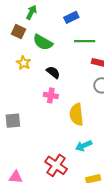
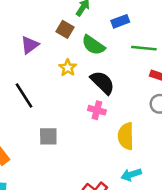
blue rectangle: (71, 17) -> (120, 21), moved
black semicircle: (53, 72) -> (102, 83), size x1.5

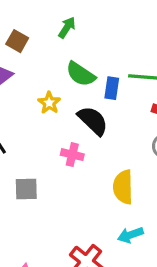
blue rectangle: (120, 21) -> (112, 88), moved, turned -60
brown square: (65, 29) -> (17, 41), moved
pink cross: (97, 110) -> (72, 155), moved

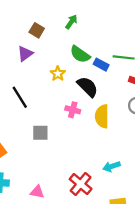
blue rectangle: (112, 88) -> (101, 65), turned -72
yellow semicircle: (123, 187) -> (102, 116), moved

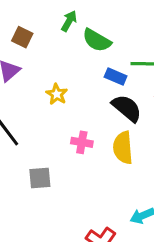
green semicircle: (80, 54) -> (97, 40), moved
black semicircle: (88, 87) -> (127, 108), moved

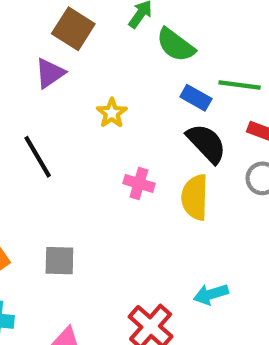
brown square: (22, 37) -> (73, 29), size x1.4
gray square: (40, 178) -> (59, 261), moved

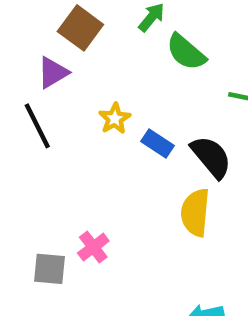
blue rectangle: (196, 98) -> (157, 144), moved
black line: (38, 157) -> (37, 126), moved
pink cross: (139, 183) -> (93, 247), moved, turned 32

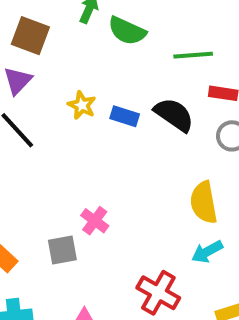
yellow semicircle: (195, 212) -> (204, 203), moved

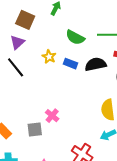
green semicircle: (127, 31) -> (75, 37), moved
black semicircle: (174, 115) -> (96, 64), turned -50

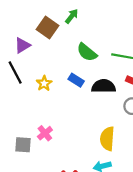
brown square: (25, 20) -> (48, 27), moved
yellow star: (49, 57) -> (44, 83), moved

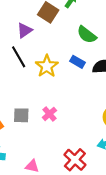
yellow star: (44, 83) -> (47, 66), size x1.5
gray square: (23, 145) -> (21, 115), moved

